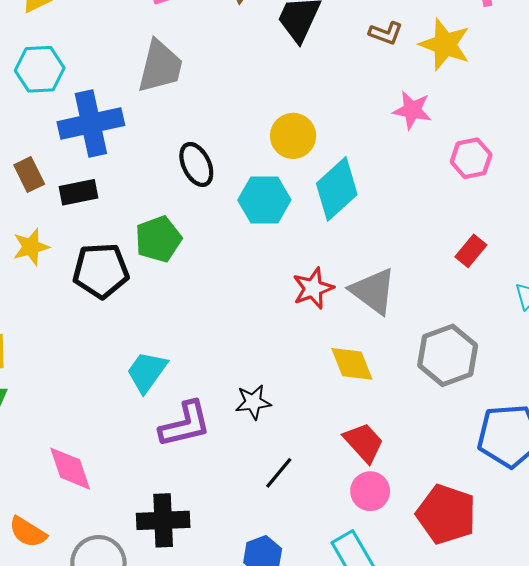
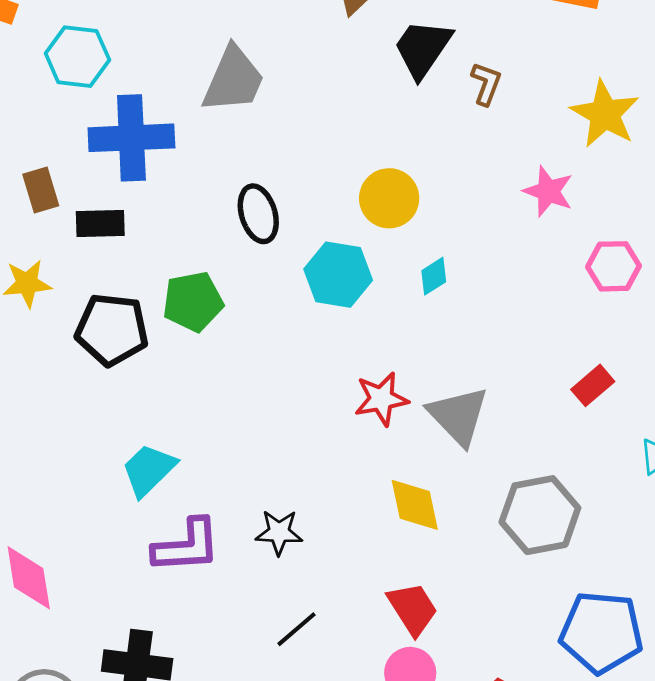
brown L-shape: (386, 33) -> (486, 84), moved, turned -100
cyan diamond: (337, 189) -> (434, 276), size x0.5

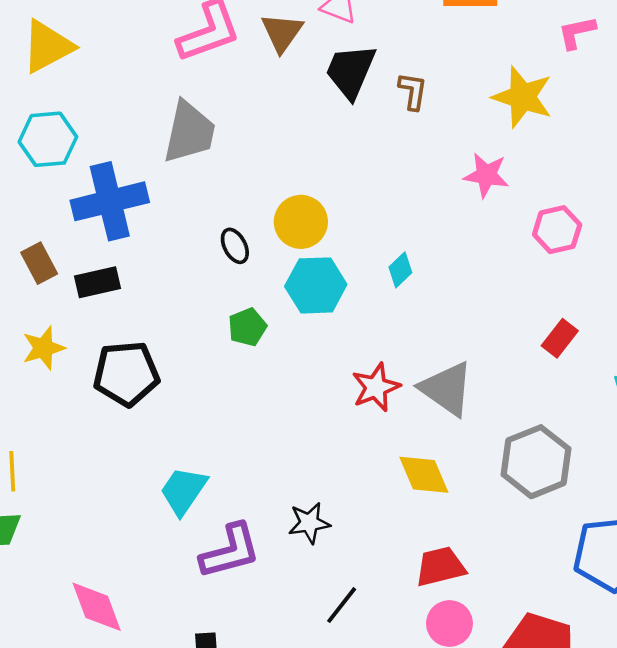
yellow circle: (389, 198) -> (301, 222), moved
black ellipse: (258, 214) -> (235, 246), size x0.7
green pentagon: (193, 302) -> (247, 327), moved, size x0.7
red trapezoid: (413, 609) -> (440, 567), turned -60

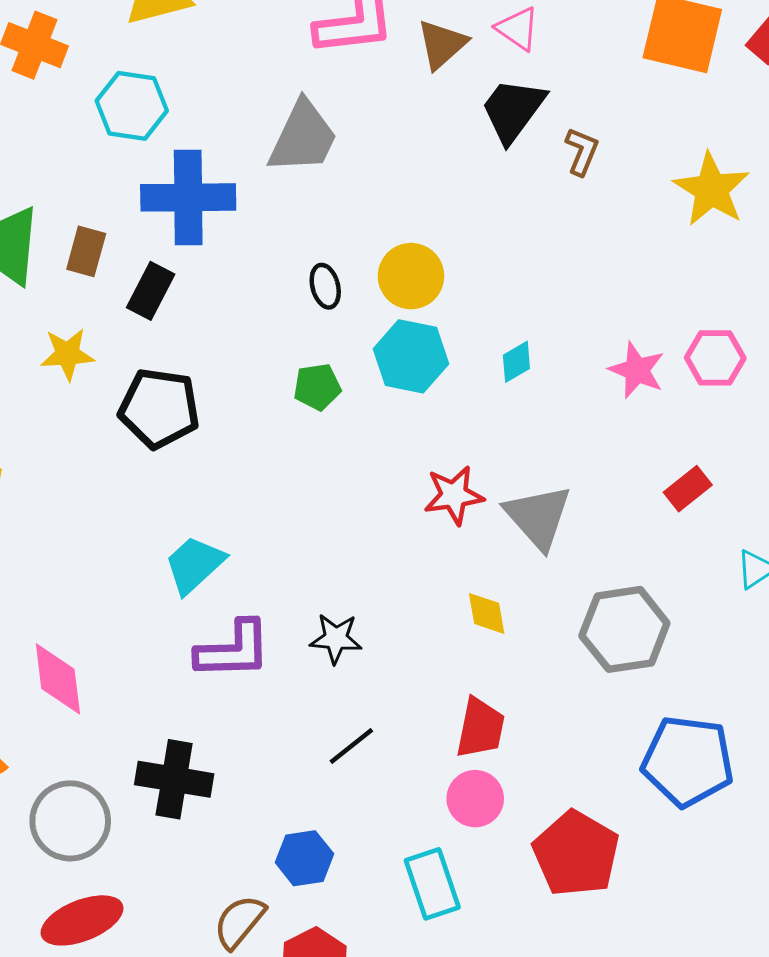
pink star: (486, 175) -> (637, 370), moved
brown rectangle: (39, 263) -> (86, 251), turned 30
black rectangle: (97, 282) -> (151, 291), turned -63
yellow diamond: (424, 475) -> (487, 613), size x0.7
red trapezoid: (440, 567) -> (480, 728), turned 102

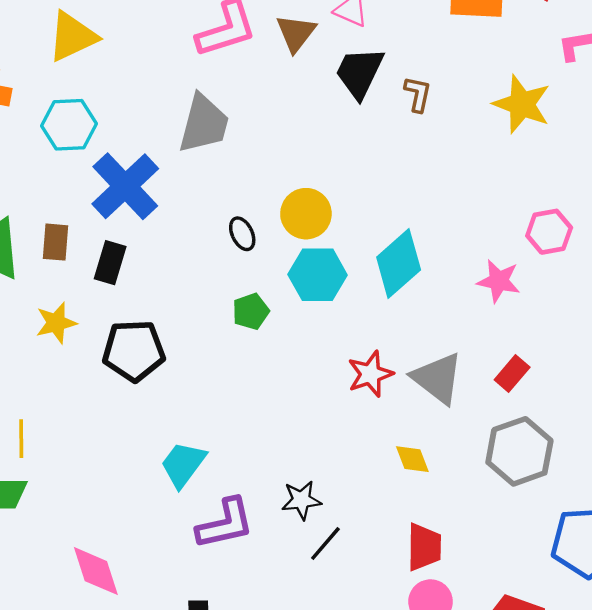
blue cross: (188, 197) -> (125, 186), turned -32
cyan diamond: (516, 362) -> (399, 264), size x2.0
pink star: (637, 370) -> (499, 281), moved
red rectangle: (688, 489) -> (512, 374), moved
black line: (351, 746) -> (325, 544), moved

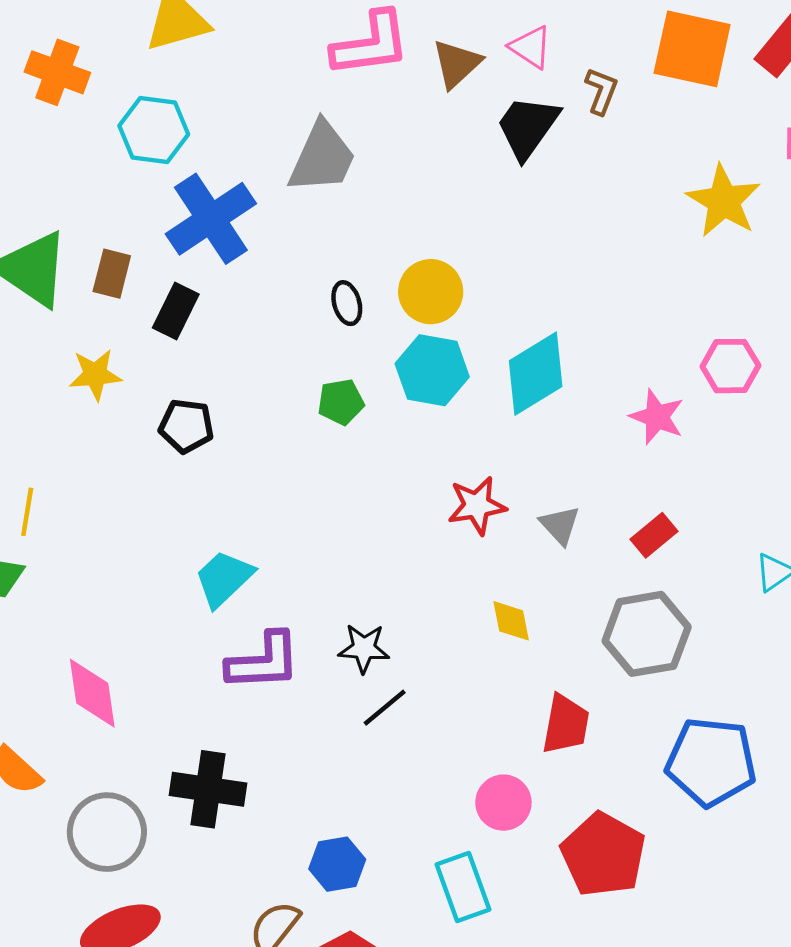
brown L-shape: (418, 94) -> (601, 91), moved
black pentagon: (134, 351) -> (186, 426), size x0.7
gray triangle: (438, 378) -> (560, 525), size x0.6
red trapezoid: (424, 547) -> (566, 724), moved

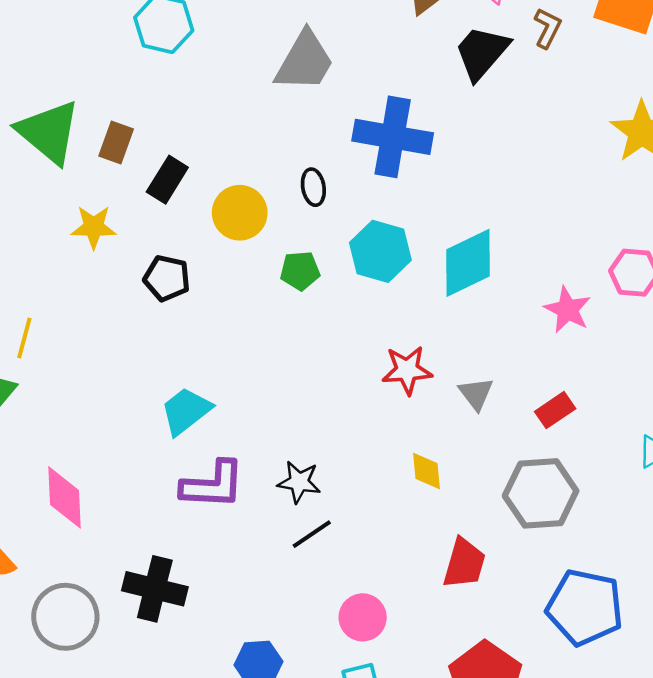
blue cross: (211, 219) -> (393, 137), moved, turned 38
yellow circle: (431, 292) -> (240, 213), moved
pink circle: (503, 803) -> (363, 617), moved

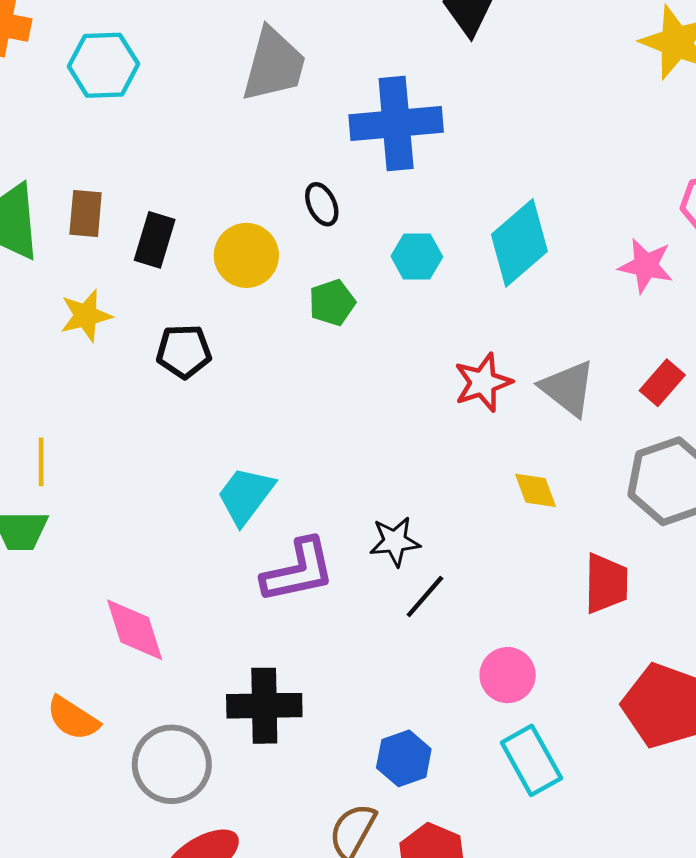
cyan hexagon: (380, 251) -> (417, 256), size x0.7
gray triangle: (476, 394) -> (568, 388), size x1.4

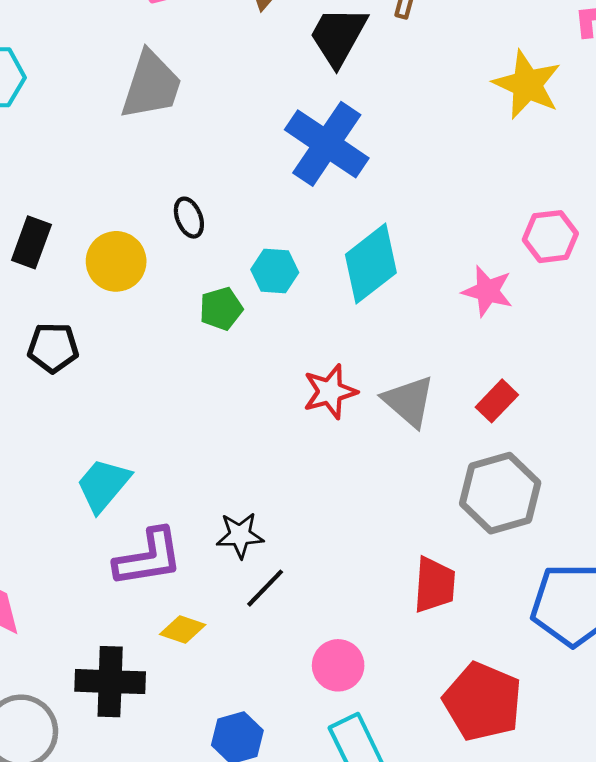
blue cross: (396, 124) -> (327, 144), moved, turned 36
green pentagon: (332, 303) -> (221, 309), moved
yellow diamond: (535, 490) -> (183, 629), moved, turned -54

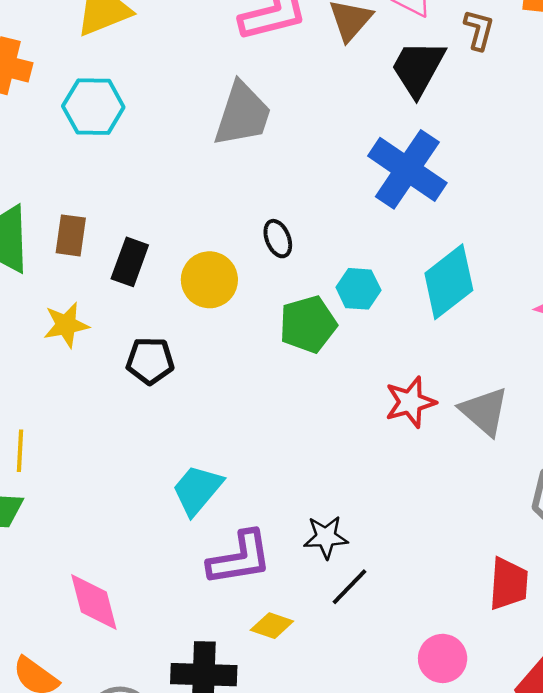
green pentagon: (221, 309) -> (308, 324), size x1.4
pink circle: (338, 665) -> (443, 658), moved

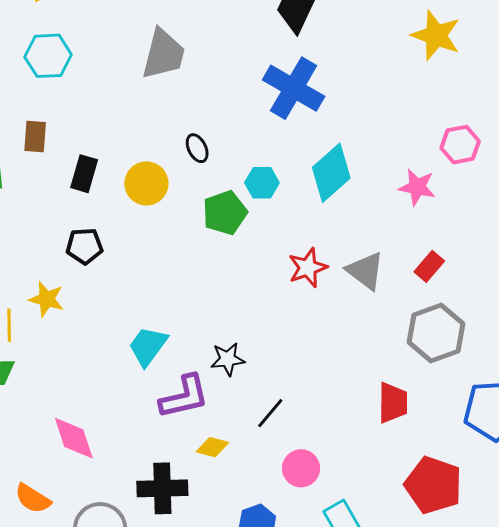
brown rectangle: (71, 235) -> (35, 136), moved
yellow star: (66, 325) -> (47, 299), moved, turned 30
black pentagon: (150, 361) -> (84, 246), moved
black star: (326, 537) -> (228, 359), moved
pink circle: (443, 658) -> (301, 468), moved

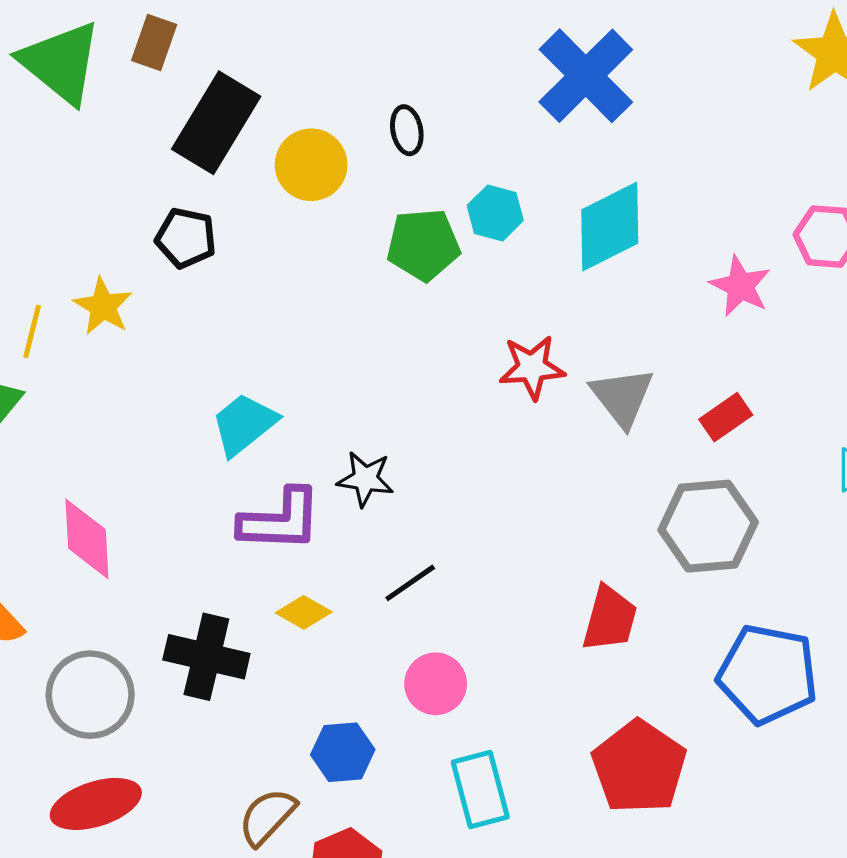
black rectangle: (84, 174) -> (216, 123), size x1.6

